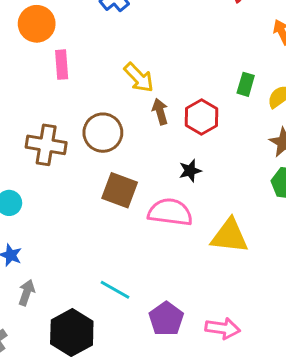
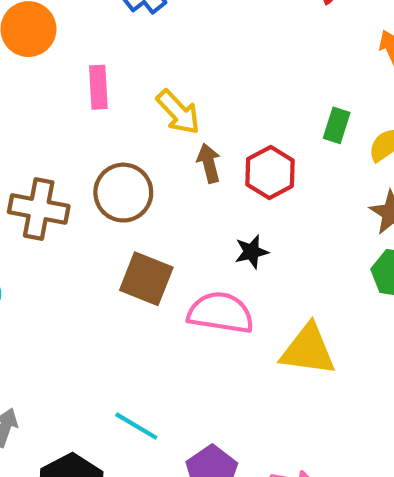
pink rectangle: (62, 65) -> (98, 87), moved

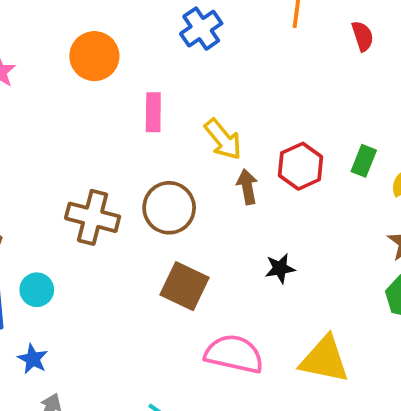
red hexagon: (270, 172) -> (301, 166), moved
pink semicircle: (221, 313) -> (234, 354), moved

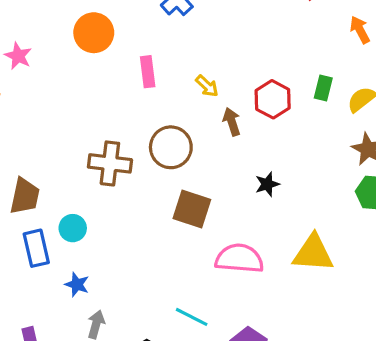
yellow arrow: (223, 139) -> (207, 86), size x0.7

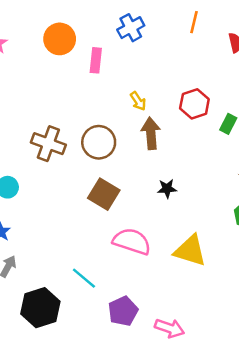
pink rectangle: (148, 72) -> (96, 60), moved
red hexagon: (273, 99) -> (194, 104), moved
brown arrow: (232, 122) -> (151, 133), size x1.4

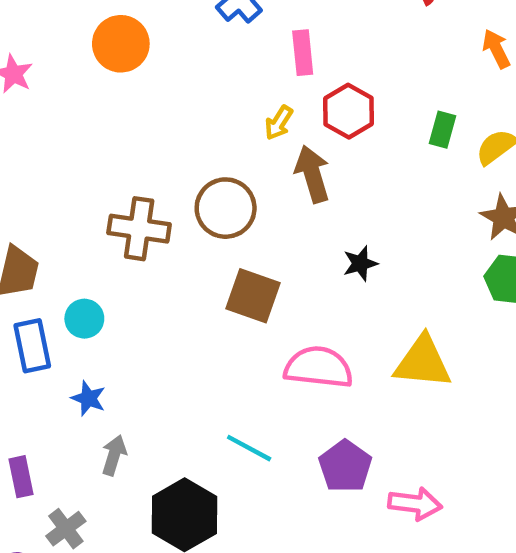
pink rectangle: (96, 60) -> (303, 53), moved
yellow arrow: (138, 101) -> (279, 123), turned 78
red hexagon: (194, 104) -> (349, 111), moved
purple pentagon: (123, 311) -> (345, 466), moved

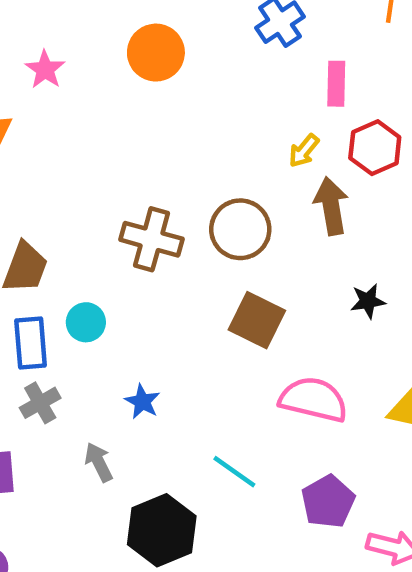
blue star: (88, 398) -> (142, 402), moved
gray arrow: (114, 455) -> (99, 462), turned -51
gray cross: (66, 529) -> (40, 403), moved

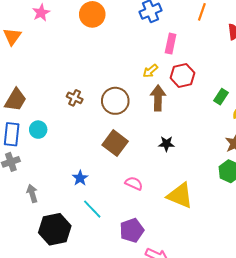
brown cross: (152, 239) -> (75, 98), size x0.6
pink semicircle: (313, 400) -> (134, 183), size x0.6
blue star: (142, 402) -> (80, 178), moved

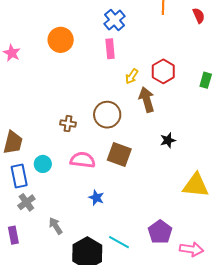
pink rectangle: (171, 44) -> (110, 49), moved
pink semicircle: (134, 183) -> (83, 160), moved, size x1.4
cyan line: (92, 209) -> (119, 242), moved

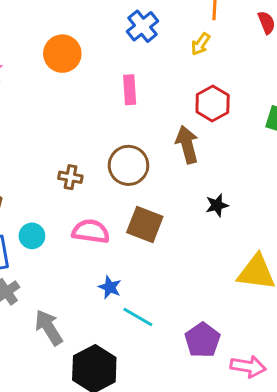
pink rectangle: (110, 49) -> (130, 90), moved
yellow arrow: (132, 76) -> (201, 44), moved
gray arrow: (56, 226) -> (49, 328), size x1.4
cyan line: (119, 242) -> (138, 317), moved

